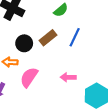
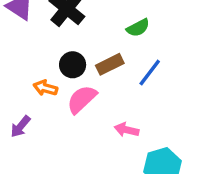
pink semicircle: (29, 77) -> (82, 99), moved

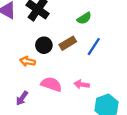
pink semicircle: (82, 99) -> (51, 84), moved, turned 66
purple arrow: (20, 127) -> (22, 98), moved

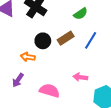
pink semicircle: (51, 84) -> (49, 91), moved
purple arrow: (22, 98) -> (18, 80), moved

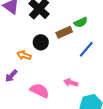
brown rectangle: (66, 38) -> (64, 32), moved

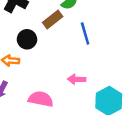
blue line: (86, 49) -> (85, 33), turned -42

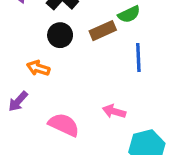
black circle: (27, 39) -> (60, 35), moved

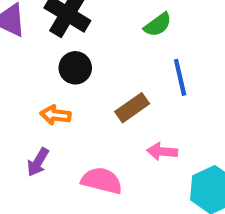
brown rectangle: (103, 31) -> (132, 108), moved

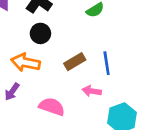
blue line: (180, 77) -> (107, 63), moved
orange arrow: (56, 115) -> (26, 63), size x1.5

